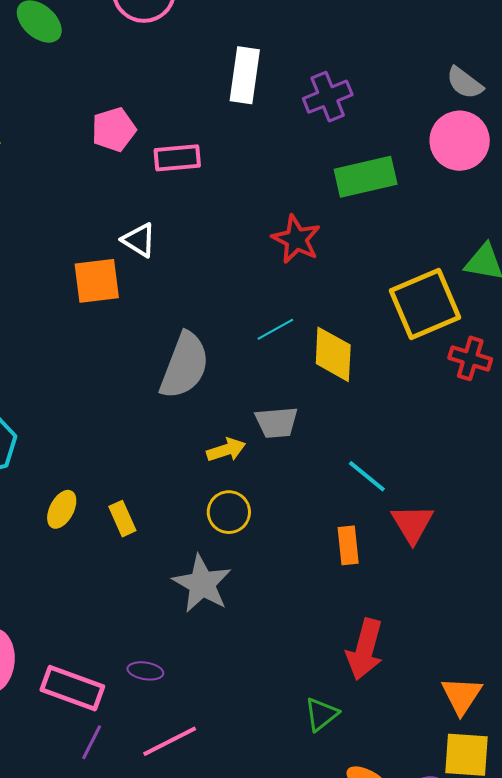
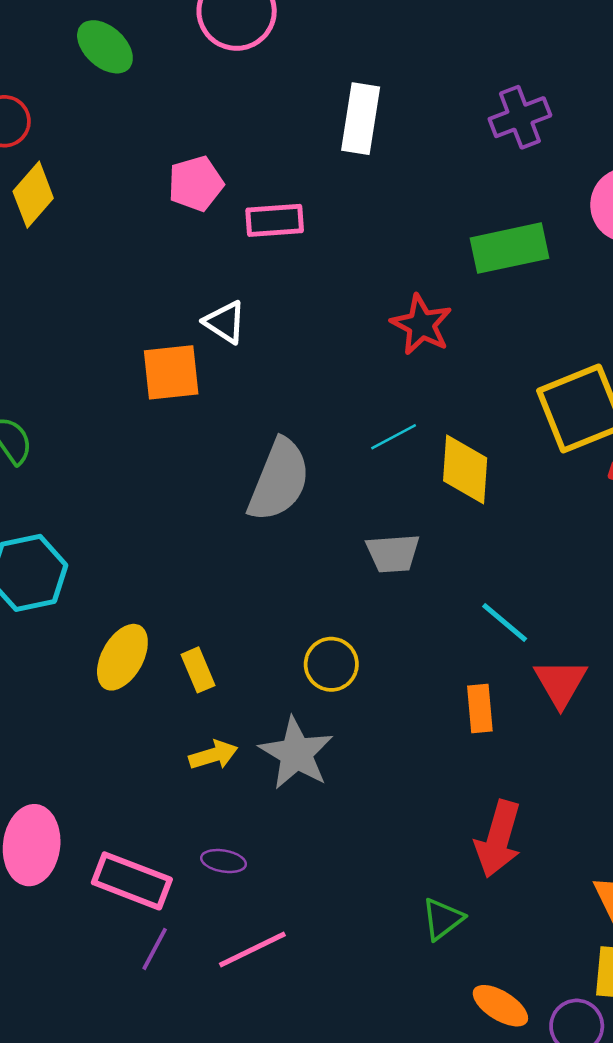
purple cross: (328, 97) -> (520, 117), moved
yellow arrow: (226, 450) -> (213, 755), moved
yellow ellipse: (62, 509) -> (122, 657), size x1.4

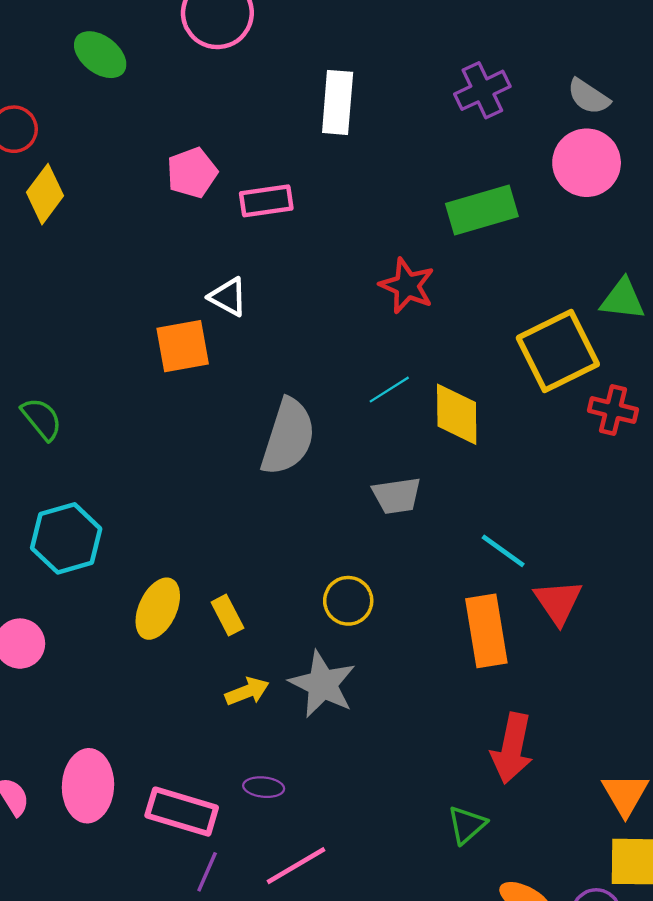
orange rectangle: (480, 708) -> (486, 631), size x1.6

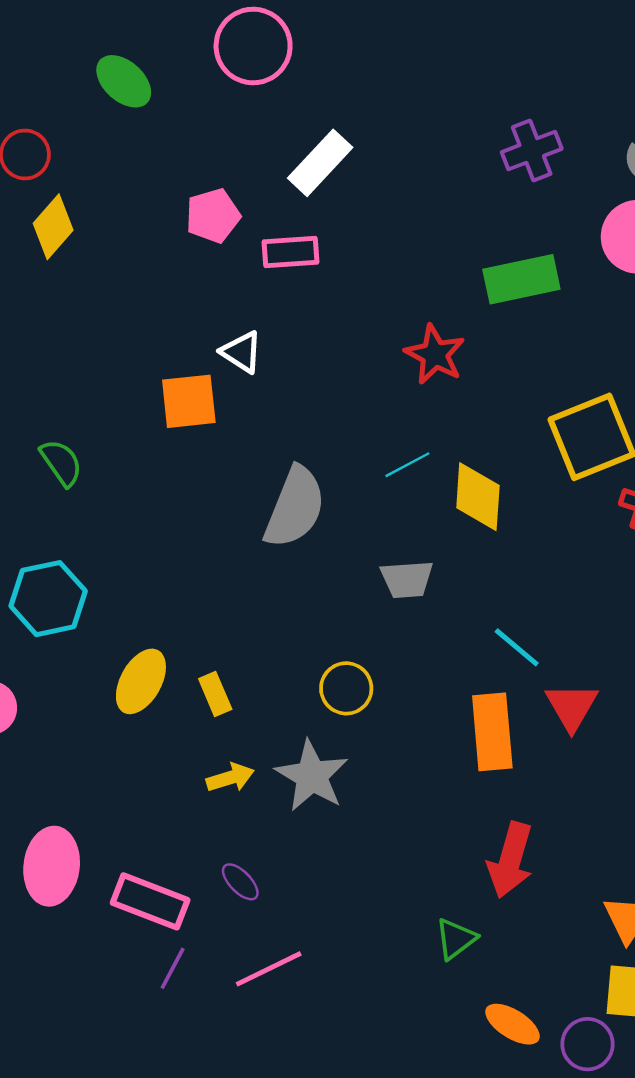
white rectangle: (338, 102) -> (320, 163), moved, turned 34
green semicircle: (42, 419) -> (61, 463), moved
purple ellipse: (264, 787) -> (240, 882), turned 36

